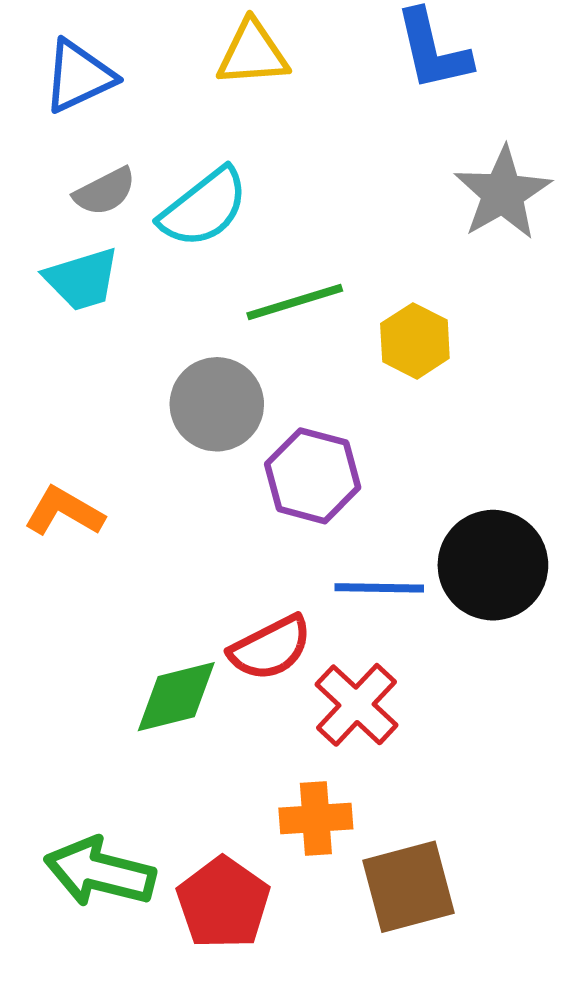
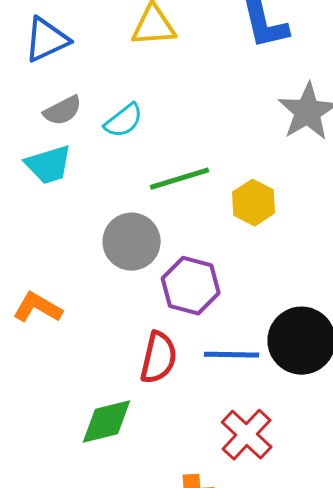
cyan semicircle: (204, 208) -> (124, 121), size x0.7
red semicircle: (270, 648) -> (159, 358), moved, turned -50
red cross: (357, 705) -> (247, 435), moved

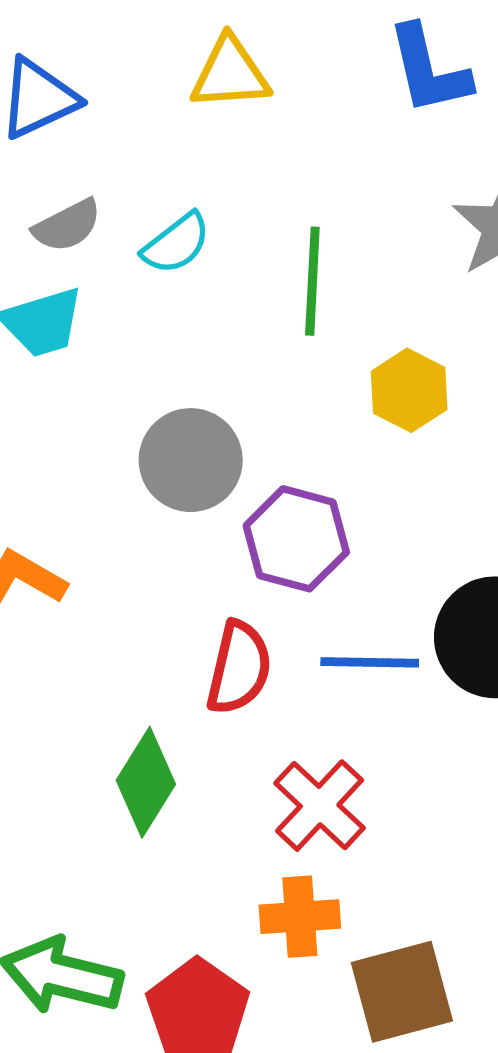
green line: (180, 179) -> (312, 281), moved, turned -70
green diamond: (107, 422) -> (146, 782), turned -44
red cross: (247, 435) -> (320, 806), moved

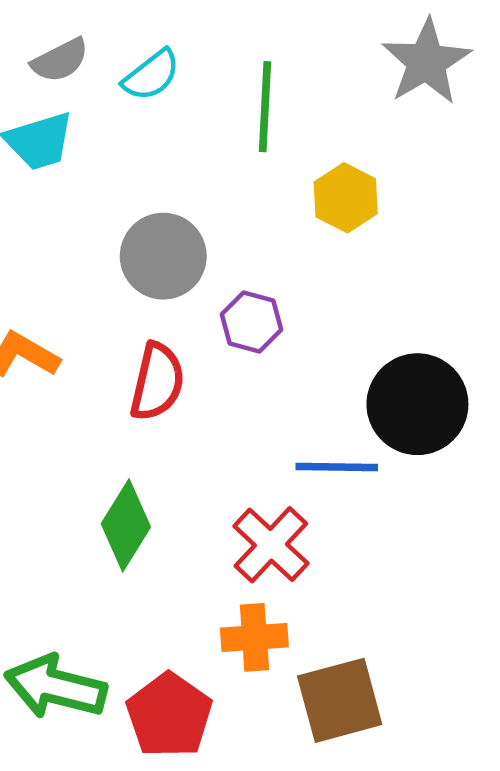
purple hexagon: (296, 539) -> (251, 322), size x0.7
blue line: (370, 662) -> (337, 467), moved
red semicircle: (239, 668) -> (157, 382), moved

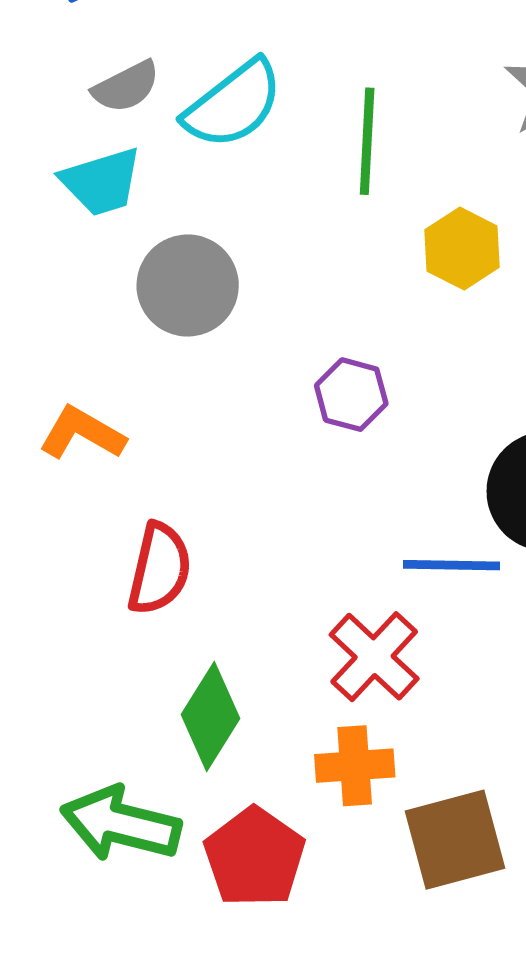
cyan semicircle: (151, 75) -> (233, 104), size x1.5
gray circle: (163, 256) -> (188, 285), moved
red semicircle: (157, 382) -> (159, 569), moved
green diamond: (126, 525) -> (210, 716), moved

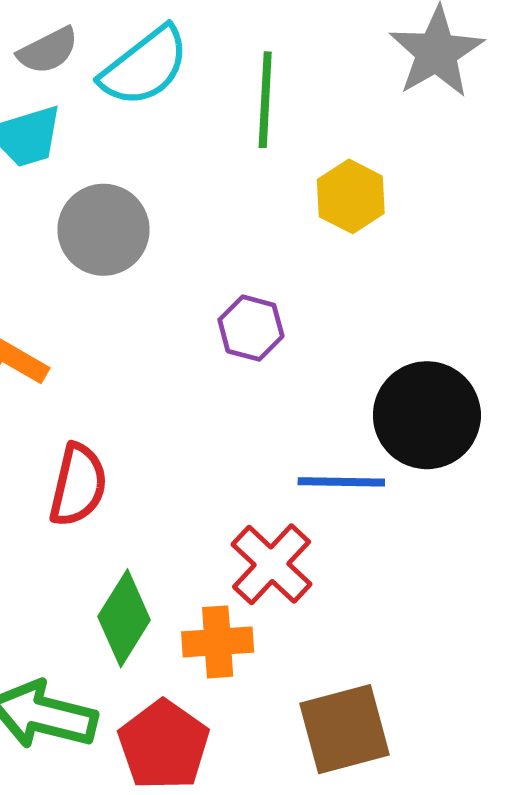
orange cross: (355, 766) -> (218, 642), moved

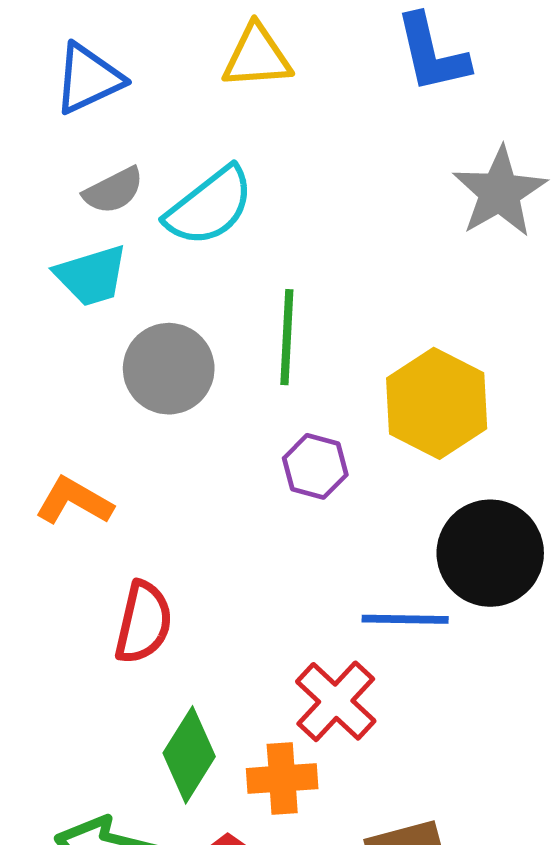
green line: (265, 100) -> (287, 337), moved
yellow hexagon: (351, 196) -> (437, 403), moved, size x1.5

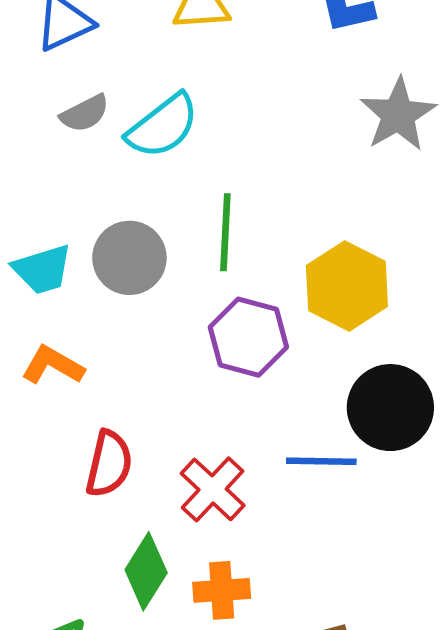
cyan trapezoid: (91, 276) -> (42, 269), moved
purple hexagon: (315, 466) -> (248, 337), size x1.5
red cross: (336, 701) -> (213, 489), moved

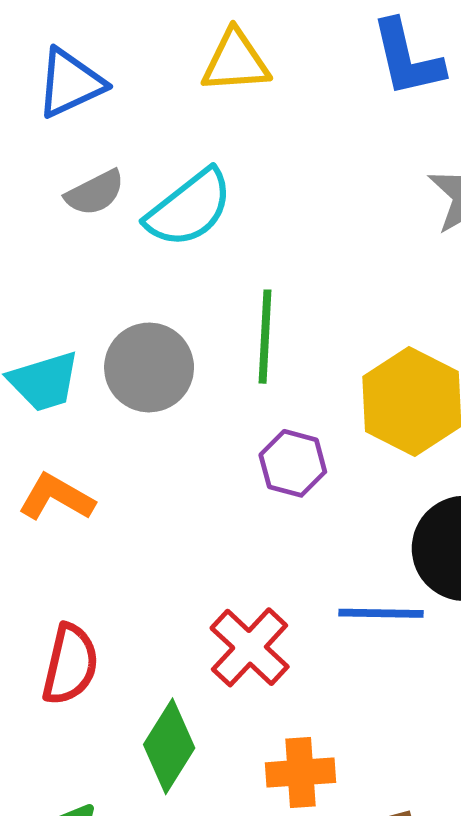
purple hexagon: (248, 337) -> (293, 463), size x0.7
red semicircle: (109, 464) -> (70, 664), moved
orange cross: (222, 590) -> (301, 773), moved

